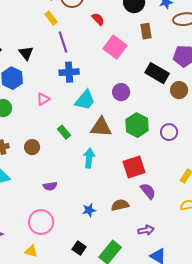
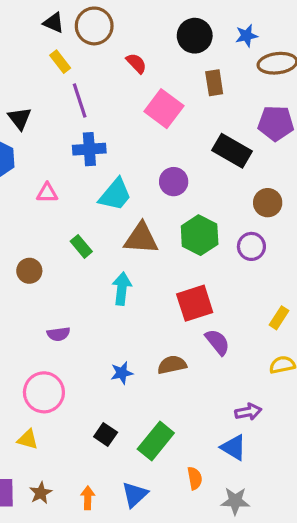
brown circle: (179, 90) -> (268, 203), moved
pink triangle: (43, 99) -> (47, 193), turned 32
purple arrow: (146, 230) -> (248, 412), moved

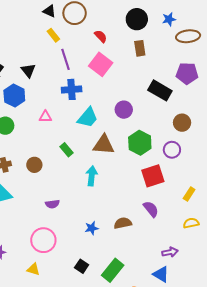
brown rectangle: (214, 83) -> (140, 48), moved
pink square: (164, 109) -> (101, 64), moved
red square: (195, 303) -> (153, 176), moved

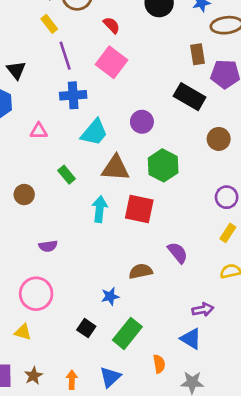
brown rectangle: (140, 48) -> (197, 54), moved
purple circle: (172, 150) -> (227, 197), moved
red square: (153, 176) -> (139, 209), moved, turned 30
blue star: (92, 228) -> (110, 296), moved

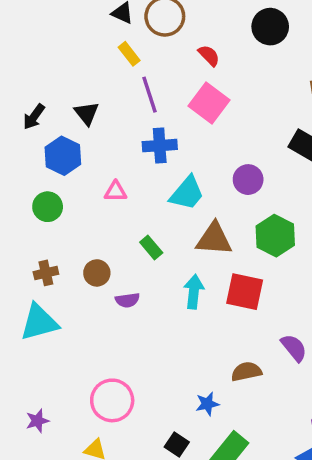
purple semicircle: (48, 246) -> (127, 300), moved

